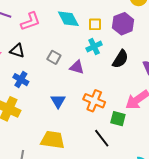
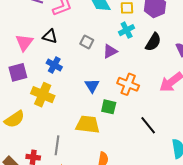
purple triangle: (77, 67) -> (110, 51), turned -42
green square: (118, 119) -> (109, 107), moved
black line: (102, 138) -> (148, 125), moved

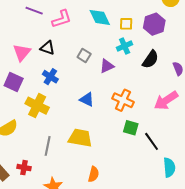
purple square: (18, 72) -> (14, 82), turned 36
blue triangle: (92, 86) -> (87, 99), turned -35
green square: (109, 107) -> (131, 128), moved
black line: (148, 125) -> (152, 141), moved
gray line: (57, 145) -> (48, 146), moved

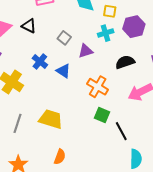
purple hexagon: (154, 24) -> (134, 27), moved
black semicircle: (150, 59) -> (125, 62), moved, turned -150
blue cross: (50, 77) -> (40, 62), moved
blue triangle: (87, 99) -> (63, 71), moved

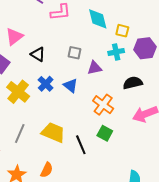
black triangle: (29, 26) -> (38, 54), moved
gray square: (64, 38) -> (75, 53), turned -32
blue cross: (40, 62) -> (46, 84), moved
black line: (121, 131) -> (81, 145), moved
orange semicircle: (60, 157) -> (47, 170), moved

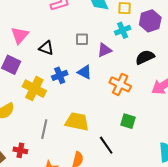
blue cross: (46, 84) -> (60, 75), turned 35
green square: (105, 133) -> (128, 121), moved
black line: (81, 145) -> (106, 145), moved

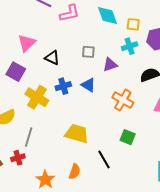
gray line: (44, 129) -> (29, 137), moved
red cross: (20, 150) -> (18, 158), turned -32

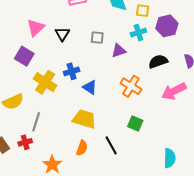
black triangle: (52, 58) -> (62, 34), moved, turned 35
blue triangle: (88, 85) -> (90, 87), moved
orange semicircle: (75, 172) -> (82, 148), moved

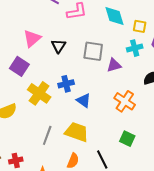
gray square: (97, 38) -> (93, 51), size x1.5
gray line: (36, 122) -> (47, 135), moved
red cross: (25, 142) -> (16, 161), moved

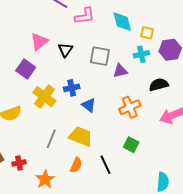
orange cross: (125, 101) -> (130, 107), turned 30

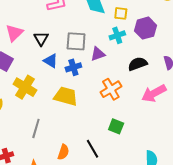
blue cross: (72, 88) -> (73, 67), moved
blue triangle: (89, 105) -> (51, 61), moved
yellow trapezoid: (81, 136) -> (66, 96), moved

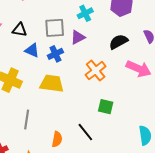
cyan cross: (117, 35) -> (85, 13), moved
black triangle: (41, 39) -> (20, 30), turned -42
pink arrow: (154, 93) -> (139, 69), turned -120

